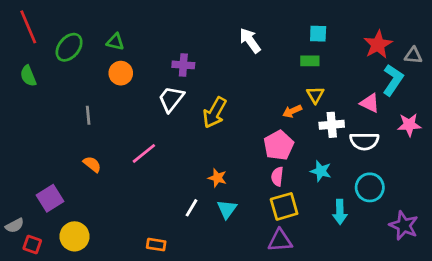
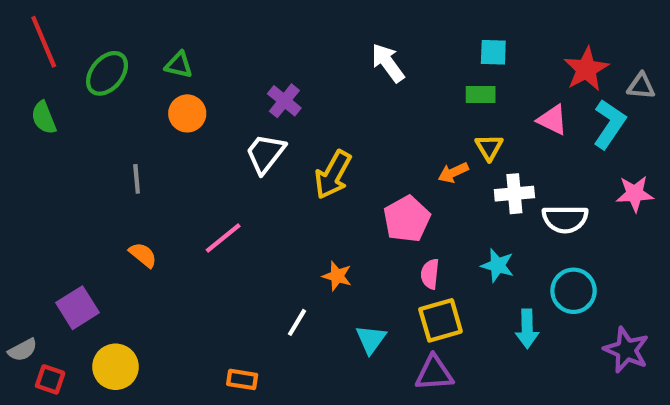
purple cross: (183, 65) -> (284, 101), turned 35
pink triangle: (370, 103) -> (552, 120), moved
pink pentagon: (279, 145) -> (407, 219), moved
cyan triangle: (227, 209) -> (371, 339), moved

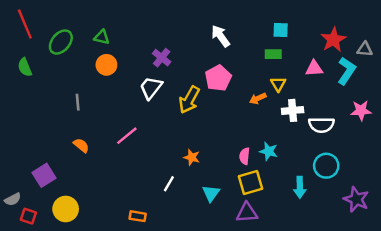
pink triangle: (552, 120) -> (314, 68), turned -30
pink pentagon: (407, 219) -> (218, 78), moved
cyan star: (498, 265) -> (269, 151), moved

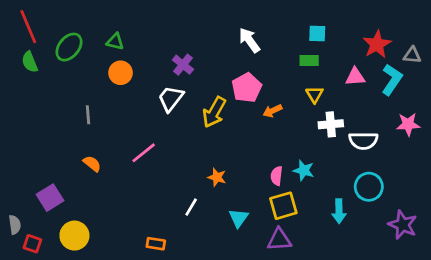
green semicircle: (25, 67) -> (30, 62), moved
orange arrow: (258, 98) -> (272, 111), moved
gray semicircle: (13, 199) -> (15, 225), turned -70

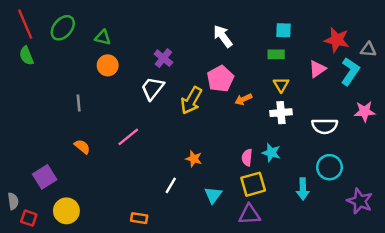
red star: (377, 44) -> (337, 40), turned -30
green ellipse: (69, 47) -> (63, 28), moved
pink triangle: (355, 77) -> (317, 69), turned -30
white cross: (331, 124) -> (281, 113), moved

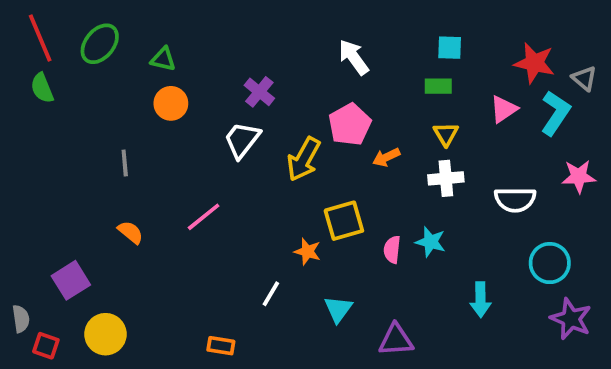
gray triangle: (368, 50) -> (584, 78), turned 35
cyan circle: (329, 167) -> (550, 263), moved
yellow square: (253, 184) -> (344, 221), moved

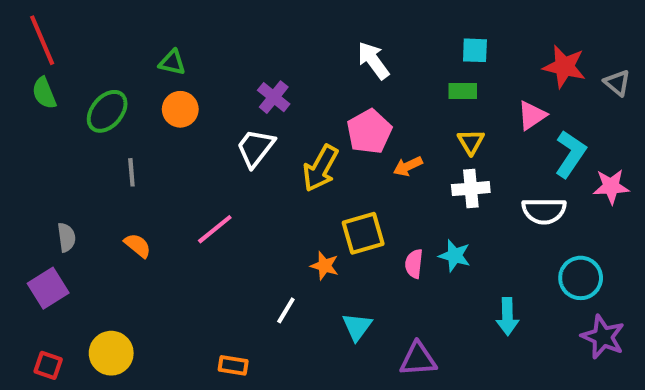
green ellipse: (100, 44) -> (107, 111), moved
cyan L-shape: (556, 113) -> (570, 154), moved
purple square: (71, 280) -> (48, 288), moved
gray semicircle: (21, 319) -> (66, 237), moved

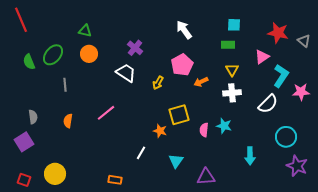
green semicircle: (44, 93) -> (29, 62), moved
white trapezoid: (255, 148) -> (126, 73), turned 85
yellow arrow: (320, 168) -> (158, 83), size x0.6
white semicircle: (544, 211) -> (268, 104), turned -45
orange semicircle: (138, 245) -> (68, 121), turned -120

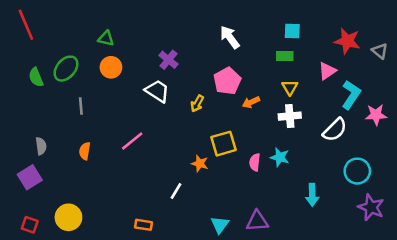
cyan triangle: (176, 161) -> (220, 225), moved

